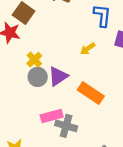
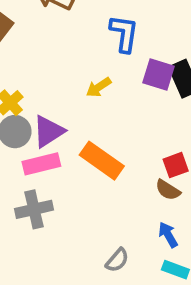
pink rectangle: (52, 116) -> (41, 164), moved
gray cross: (66, 126) -> (34, 209), moved, turned -30

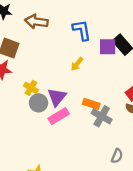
orange rectangle: (102, 161) -> (91, 104), size x0.7
gray cross: (34, 209) -> (102, 116), moved, turned -30

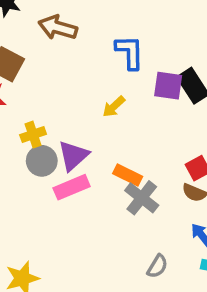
yellow cross: (31, 88) -> (33, 135), turned 32

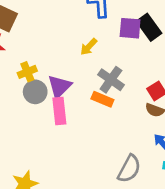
pink rectangle: (72, 187) -> (59, 111), turned -70
gray cross: (142, 198) -> (111, 80), moved
gray semicircle: (157, 266) -> (129, 169), size x1.5

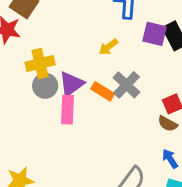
yellow cross: (27, 72) -> (40, 64), size x1.4
orange rectangle: (102, 99) -> (103, 91), moved

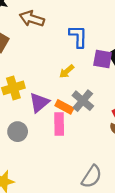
gray circle: (45, 86) -> (18, 132), moved
pink rectangle: (68, 110) -> (59, 124), moved

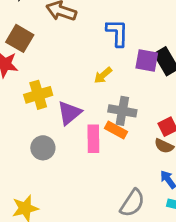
gray cross: (83, 101) -> (122, 111), turned -30
orange rectangle: (64, 107) -> (116, 130), moved

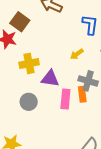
purple triangle: (69, 113) -> (50, 79), turned 42
orange rectangle: (116, 130) -> (82, 94), turned 49

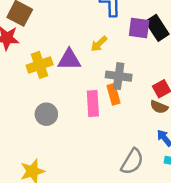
purple triangle: (50, 79) -> (69, 60), moved

